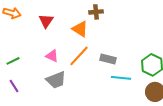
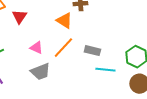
red triangle: (46, 21) -> (19, 17), moved

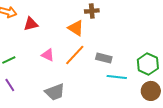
red triangle: (19, 17) -> (31, 24), turned 42
gray trapezoid: (40, 72) -> (55, 92), moved

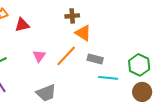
brown cross: (92, 11) -> (72, 16), moved
orange triangle: (76, 28) -> (83, 33), moved
pink triangle: (48, 55) -> (39, 56), turned 40

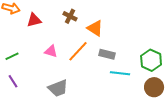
brown cross: (72, 16) -> (70, 16), moved, turned 32
pink triangle: (39, 56) -> (51, 51), turned -48

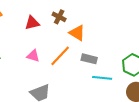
brown cross: (70, 16) -> (59, 17), moved
red triangle: (34, 20) -> (32, 23), moved

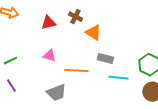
orange line: (60, 56) -> (76, 71), moved, turned 50

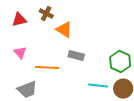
pink triangle: (49, 56) -> (20, 53), turned 32
cyan line: (118, 78) -> (98, 86), moved

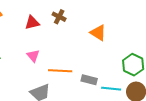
orange triangle: (64, 30) -> (98, 33), moved
gray rectangle: (76, 56) -> (89, 80), moved

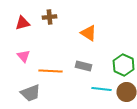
brown cross: (59, 17) -> (50, 17), turned -32
gray rectangle: (89, 80) -> (84, 66), moved

